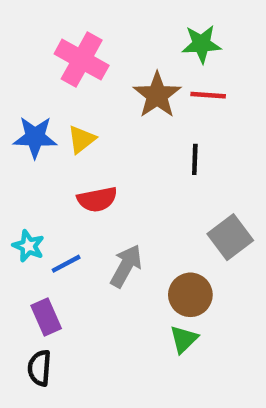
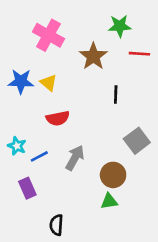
red line: (208, 95) -> (139, 54), moved
yellow triangle: (82, 139) -> (48, 83), turned -42
green triangle: (184, 339) -> (109, 201), turned 36
black semicircle: (39, 368) -> (56, 225), moved

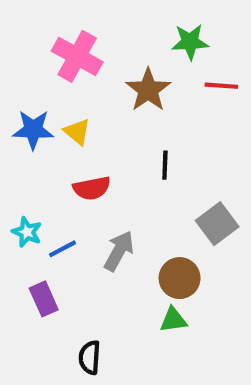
black line: (116, 95) -> (165, 165), moved

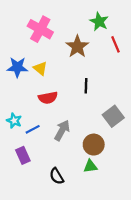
green star: (190, 42) -> (99, 22), turned 30
red line: (221, 86) -> (115, 44), turned 63
black semicircle: (90, 357) -> (57, 176), moved, turned -35

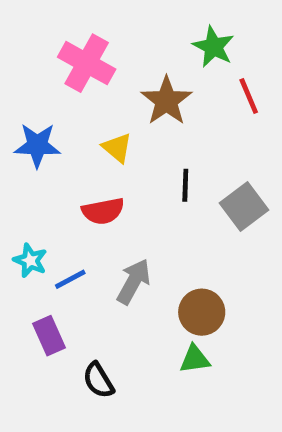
yellow triangle: (40, 68) -> (117, 148), moved
gray square: (113, 116) -> (244, 206), moved
black semicircle: (57, 176) -> (98, 380), moved

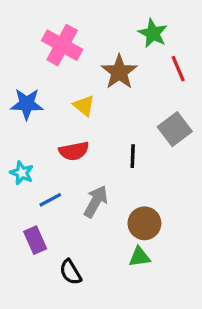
black line: (185, 185) -> (133, 156), moved
gray square: (244, 206) -> (175, 129), moved
cyan star: (30, 260) -> (22, 173), moved

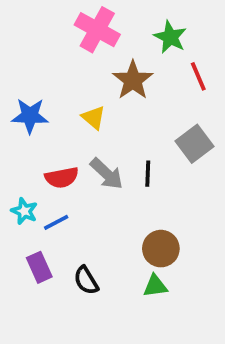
pink cross: (62, 45) -> (97, 30), moved
red semicircle: (74, 151) -> (62, 177), moved
cyan star: (22, 173) -> (24, 211), moved
gray arrow: (96, 201) -> (107, 174), moved, turned 104
black semicircle: (70, 272) -> (86, 280), moved

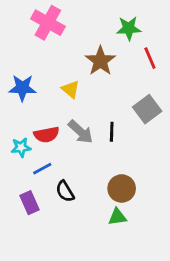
pink cross: (97, 30) -> (48, 23), moved
green star: (170, 37) -> (129, 28), turned -30
cyan star: (24, 211) -> (21, 147), moved, turned -30
black semicircle: (86, 280) -> (65, 191), moved

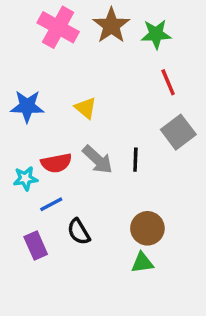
red line: (150, 58) -> (168, 82), moved
brown star: (100, 61) -> (111, 26), moved

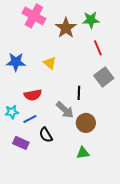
brown star: (111, 26) -> (66, 28), moved
gray arrow: (98, 160) -> (65, 110), moved
cyan star: (25, 178) -> (12, 112), moved
brown circle: (147, 228) -> (86, 123), moved
purple rectangle: (36, 246) -> (21, 143), turned -42

